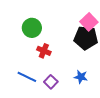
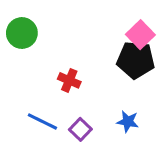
green circle: (32, 28) -> (22, 33), moved

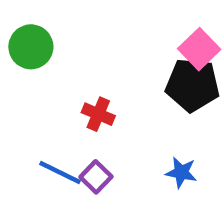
purple square: (80, 129) -> (96, 177), moved

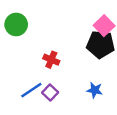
blue line: (60, 172) -> (31, 90), turned -60

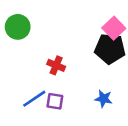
purple square: (50, 92) -> (55, 101), turned -35

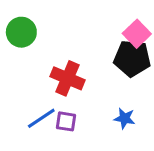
red cross: (56, 65) -> (68, 78), size x1.5

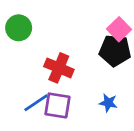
purple square: (66, 121) -> (57, 105), size x1.5

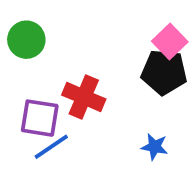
purple square: (57, 105) -> (40, 118), moved

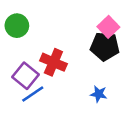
purple square: (40, 118) -> (25, 76), turned 30

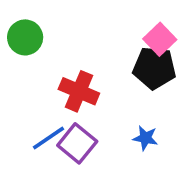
purple square: (25, 76) -> (77, 143), moved

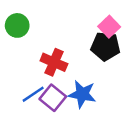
blue star: (145, 138) -> (82, 94), moved, size x1.6

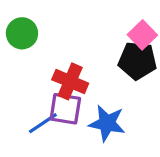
purple square: (53, 98) -> (65, 109), moved, turned -30

